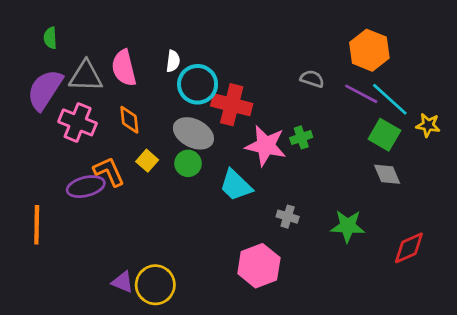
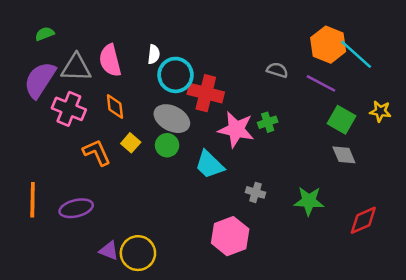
green semicircle: (50, 38) -> (45, 34), turned 72
cyan line: (390, 99) -> (356, 54), moved
purple ellipse: (86, 187) -> (76, 208), moved

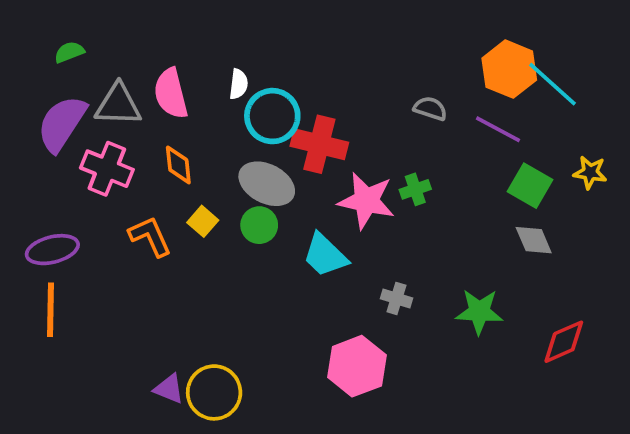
purple ellipse: (76, 208) -> (52, 250), moved

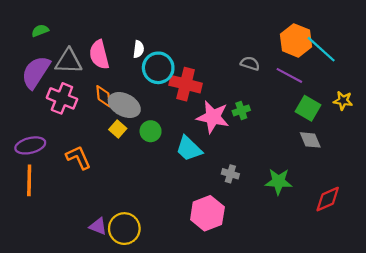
gray ellipse: (267, 184) -> (124, 105), moved
orange L-shape: (150, 236) -> (78, 157), moved

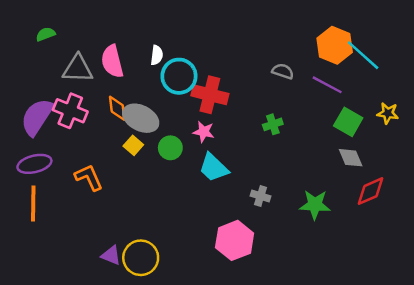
purple semicircle: (36, 72) -> (37, 117), moved
pink star: (213, 117) -> (204, 132), moved, size x0.6
red diamond: (328, 199) -> (370, 191), moved

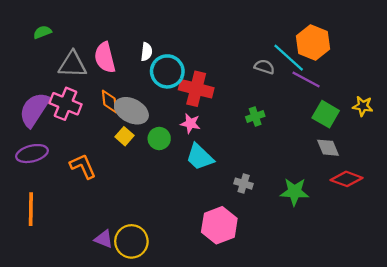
cyan line: (363, 55) -> (289, 58), moved
red diamond: (370, 191) -> (347, 179), turned 44
orange line: (33, 203) -> (31, 209), moved

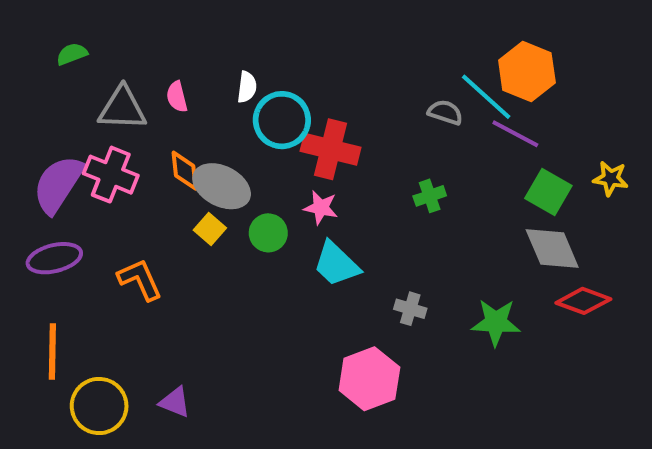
pink semicircle: (105, 58) -> (177, 97), size x0.6
gray diamond: (328, 148) -> (552, 248), size x1.4
yellow circle: (131, 241) -> (99, 406), moved

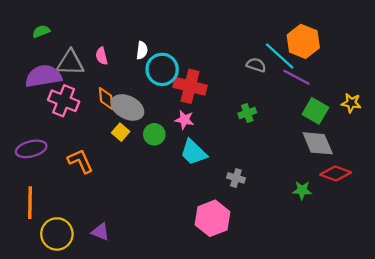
purple semicircle: (58, 184) -> (43, 76), moved, turned 48
green star: (496, 322) -> (302, 190), moved, size x0.7

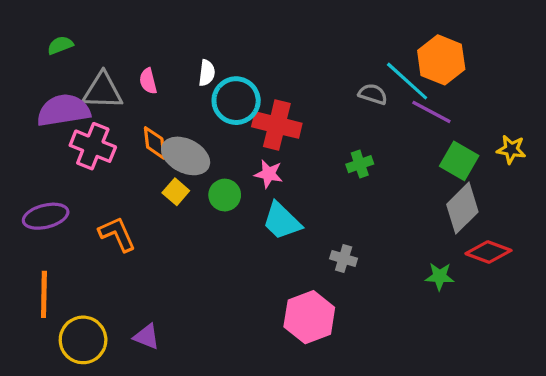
gray diamond: (318, 143) -> (462, 208), turned 68

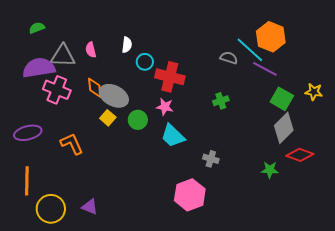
cyan circle: (236, 101) -> (145, 62), size x0.6

